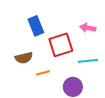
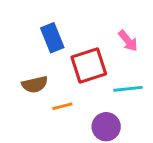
pink arrow: (88, 28) -> (128, 41), turned -140

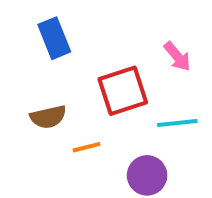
blue rectangle: (52, 38) -> (54, 38), moved

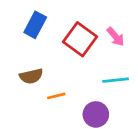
blue rectangle: (54, 38) -> (35, 25), turned 50
red square: (123, 91) -> (80, 39), moved, turned -36

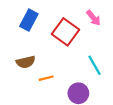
pink arrow: (116, 37) -> (93, 18), moved
cyan line: (116, 80) -> (95, 65), turned 66

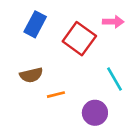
pink arrow: (93, 18) -> (113, 22), turned -49

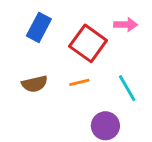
orange line: (56, 95) -> (79, 82), moved

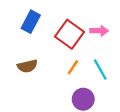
pink arrow: (126, 25) -> (99, 31), moved
orange line: (79, 82) -> (73, 67), moved, turned -42

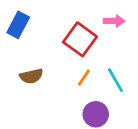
blue rectangle: (31, 22) -> (18, 25), moved
pink arrow: (99, 31) -> (114, 21), moved

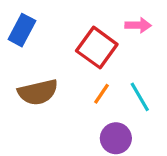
brown semicircle: (31, 76) -> (38, 92), size x1.4

